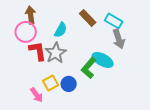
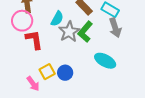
gray star: (56, 53) -> (69, 32), moved
cyan ellipse: (103, 60) -> (105, 61), moved
green L-shape: (89, 68) -> (85, 32), moved

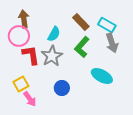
gray star: (69, 32) -> (52, 56), moved
yellow square: (47, 72) -> (21, 84), moved

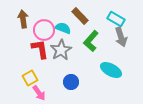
brown arrow: (24, 19) -> (23, 19), moved
brown rectangle: (81, 22) -> (80, 16), moved
cyan semicircle: (54, 34) -> (63, 28), turned -98
pink circle: (19, 36) -> (44, 30), moved

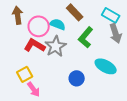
red L-shape: (40, 49) -> (35, 45), turned -50
blue circle: (71, 82) -> (77, 78), moved

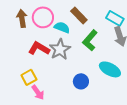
pink circle: (39, 26) -> (43, 17), moved

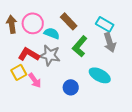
gray star: (60, 49) -> (50, 55), turned -30
yellow square: (29, 77) -> (19, 72), moved
pink arrow: (38, 92) -> (35, 80), moved

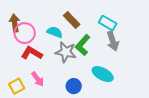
pink circle: (33, 23) -> (25, 33), moved
gray star: (50, 55) -> (66, 52), moved
yellow square: (19, 72) -> (17, 86), moved

